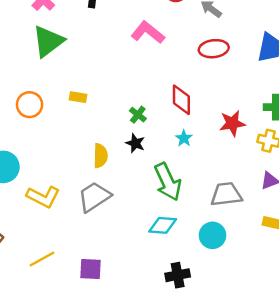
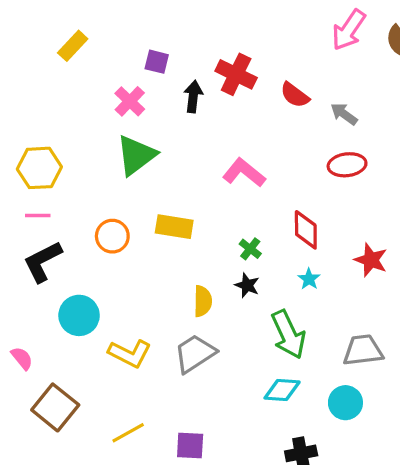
pink L-shape: (148, 32) -> (244, 173), moved
yellow rectangle: (78, 97) -> (174, 227), size x1.6
red star: (232, 123) -> (371, 260), turned 30

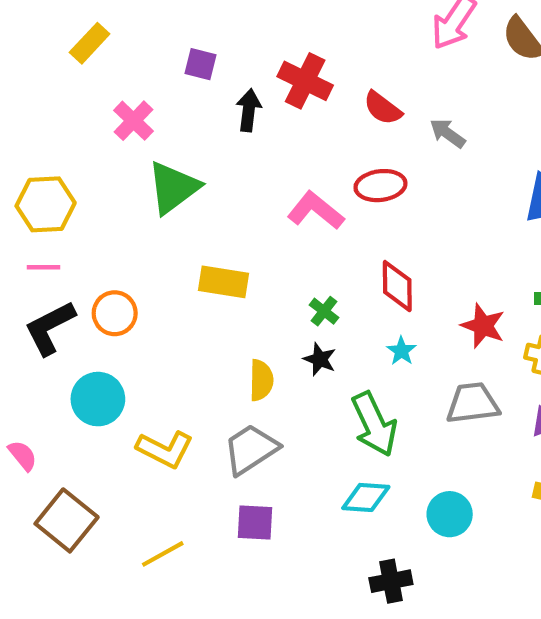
pink cross: (130, 101) -> (134, 121), moved
red ellipse: (347, 165) -> (380, 186), moved
orange circle: (112, 236) -> (115, 313), moved
gray trapezoid: (363, 350) -> (473, 403), moved
purple square: (190, 445) -> (255, 523), moved

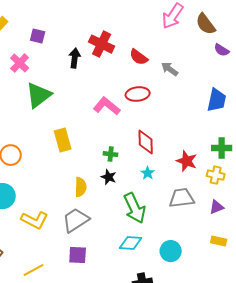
purple square: (200, 64) -> (38, 36), moved
yellow rectangle: (224, 282) -> (63, 140), turned 65
green cross: (324, 311) -> (111, 154), turned -32

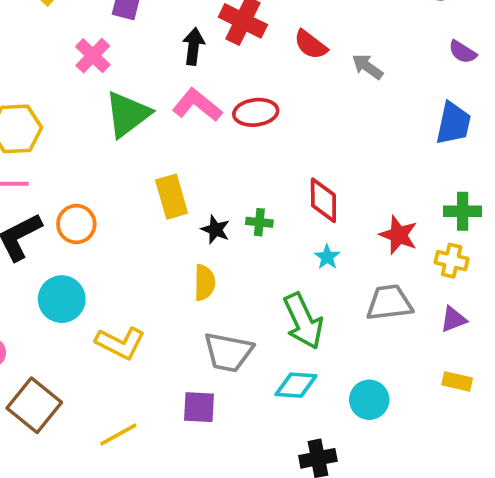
purple semicircle: (222, 50) -> (463, 52), moved
red ellipse: (138, 94) -> (256, 112), moved
pink L-shape: (107, 106) -> (197, 105), moved
black star: (109, 177) -> (215, 230), moved
gray trapezoid: (76, 220) -> (228, 352), moved, turned -136

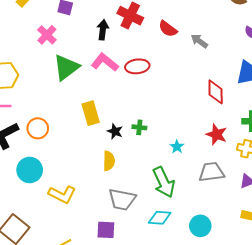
red diamond: (323, 200) -> (216, 92), moved

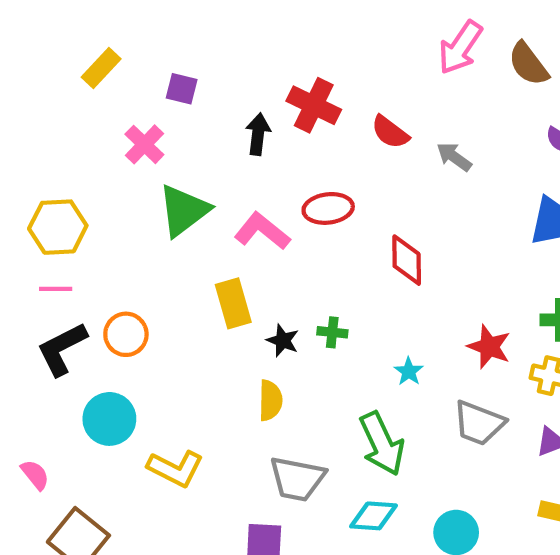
pink L-shape: (105, 62) -> (262, 231), moved
red diamond: (216, 92) -> (407, 260), moved
gray trapezoid: (211, 172) -> (479, 423), turned -152

